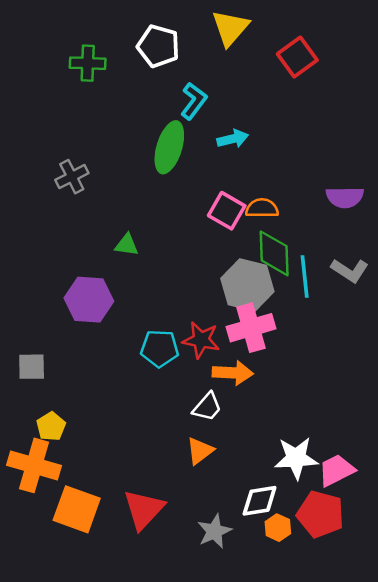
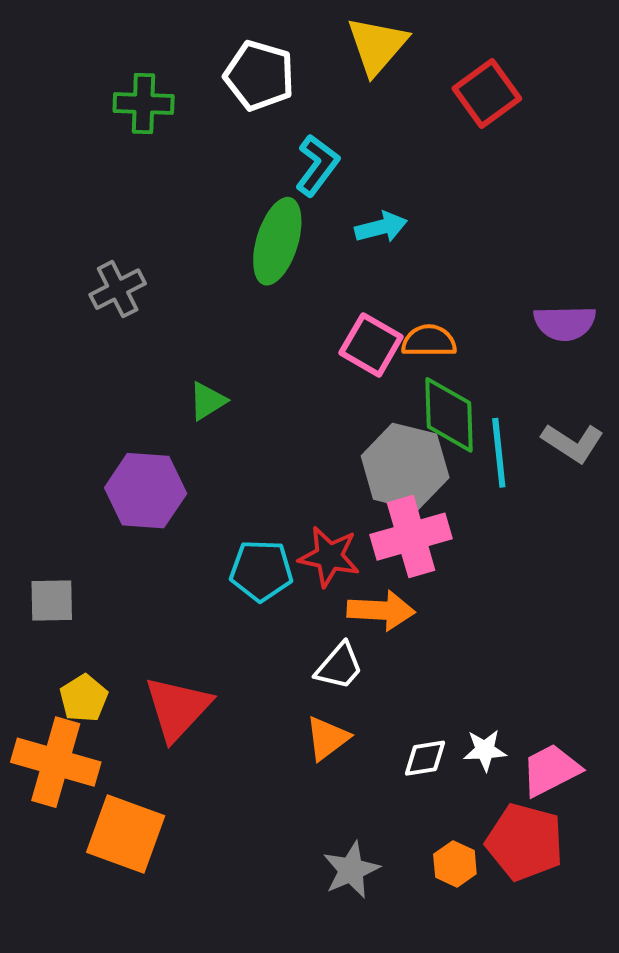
green triangle: (127, 245) -> (207, 401), turned -40
white star: (296, 458) -> (485, 750), size x0.6
white diamond: (260, 501) -> (425, 758), moved, size x0.7
red triangle: (144, 509) -> (178, 708), moved

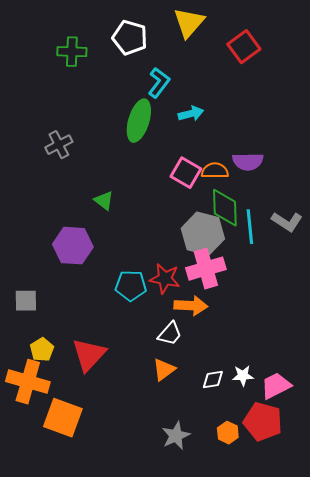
purple semicircle: (565, 323) -> (248, 162), moved
green triangle: (207, 401) -> (104, 201), turned -50

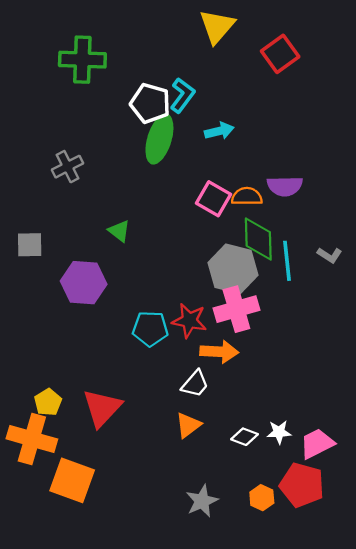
white pentagon: (130, 38) -> (150, 103), moved
green cross: (72, 52) -> (82, 60), size x1.4
gray L-shape: (287, 222) -> (330, 255), size x0.7
gray square: (26, 301) -> (30, 245), moved
white diamond: (213, 380) -> (245, 437), turned 30

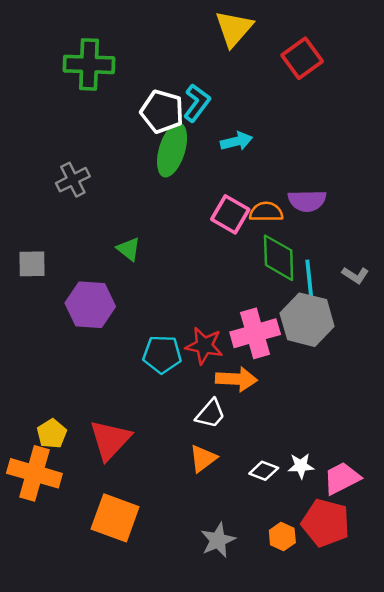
gray hexagon: (233, 269) -> (307, 320), moved
orange square: (72, 480) -> (115, 518), moved

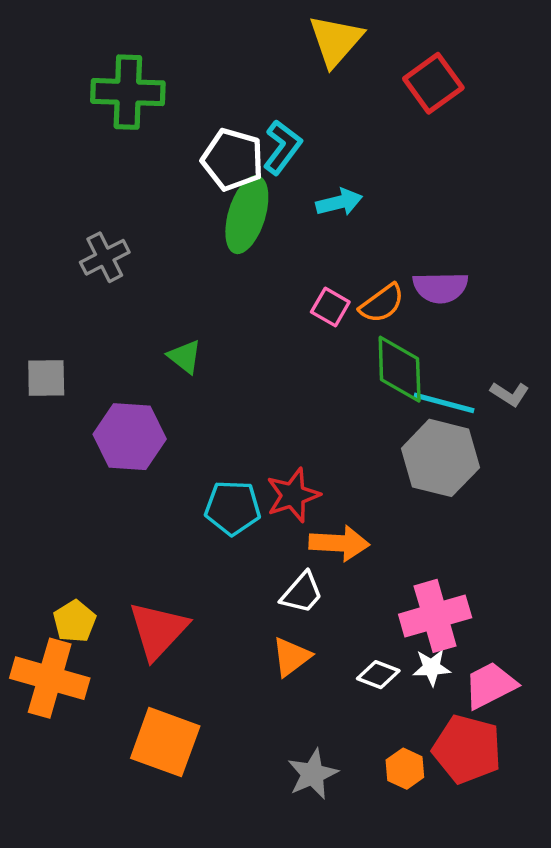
orange semicircle: (266, 212) -> (382, 303), turned 144
pink square: (230, 214) -> (330, 307), size x0.7
cyan line: (310, 281) -> (444, 403), turned -69
pink cross: (255, 333) -> (435, 616), moved
red star: (204, 346) -> (293, 495), turned -30

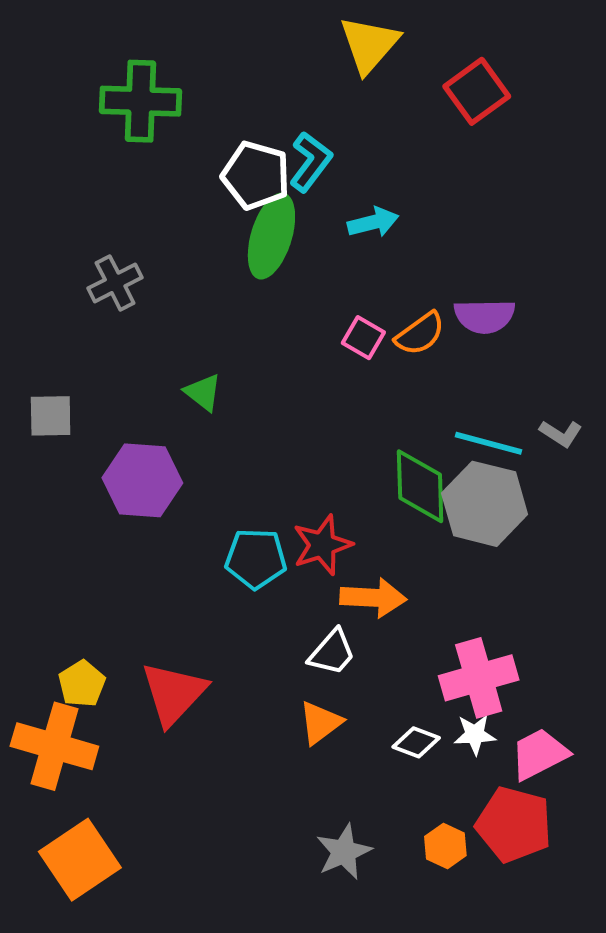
green diamond: (400, 369) -> (420, 486), moved
orange square: (165, 742) -> (80, 860), moved, turned 36

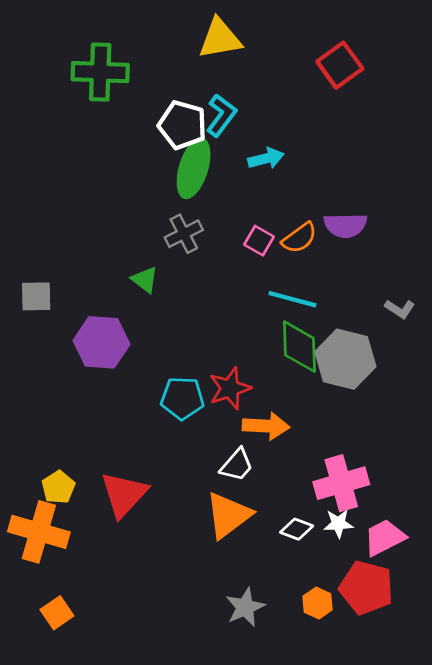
yellow triangle: (369, 44) -> (220, 39), moved, turned 39
gray cross: (115, 283) -> (184, 234), moved
cyan line: (488, 443) -> (292, 299), moved
orange triangle: (320, 723) -> (228, 515), size x1.5
orange square: (80, 860) -> (57, 613), size x0.6

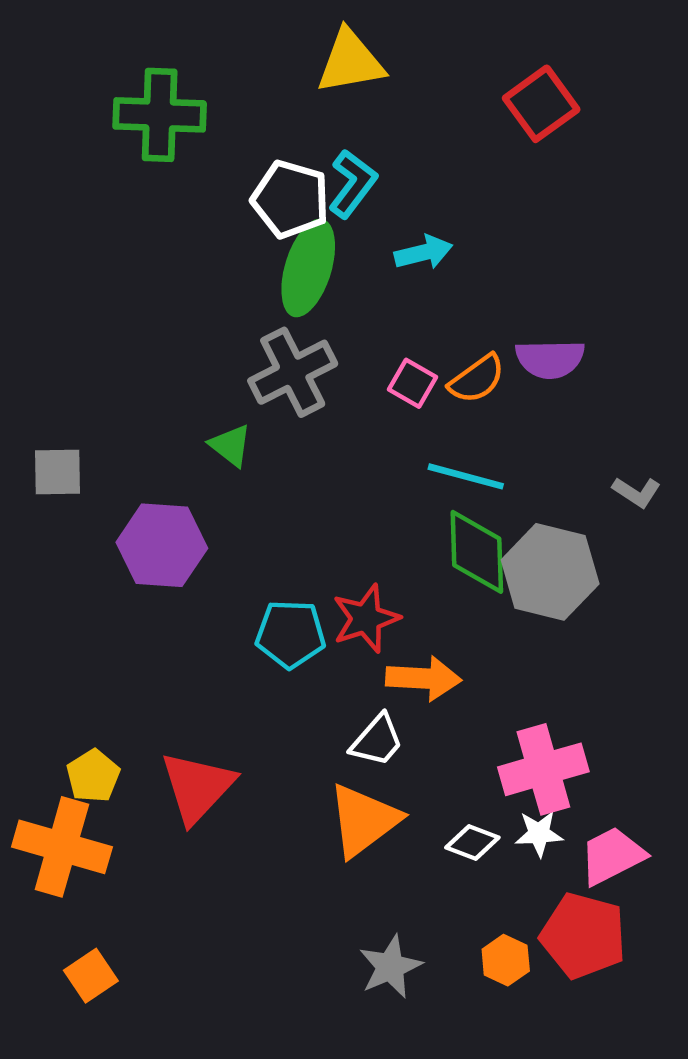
gray cross: (184, 234) -> (293, 372), size x1.4

